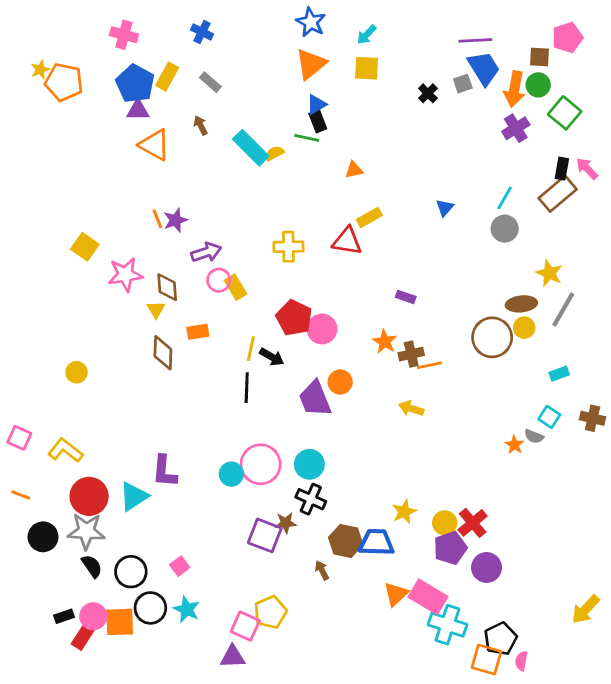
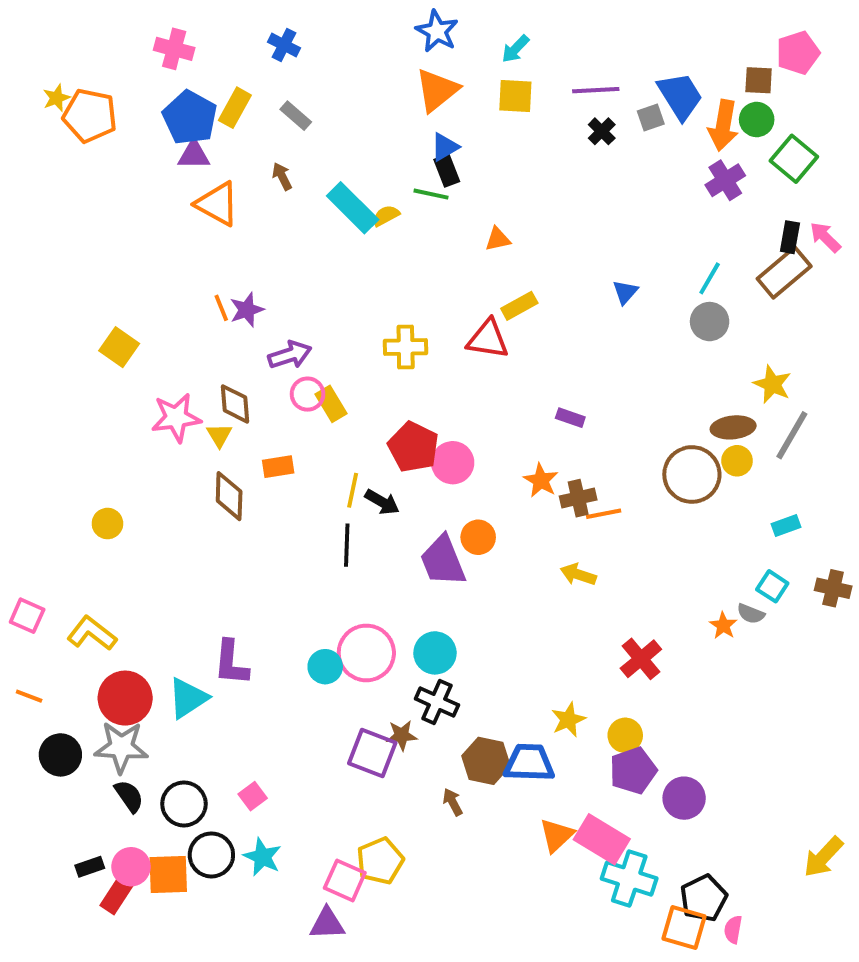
purple line: (475, 40) -> (596, 90), moved
pink star: (125, 275) -> (176, 418), moved
red cross: (473, 523) -> (641, 659), moved

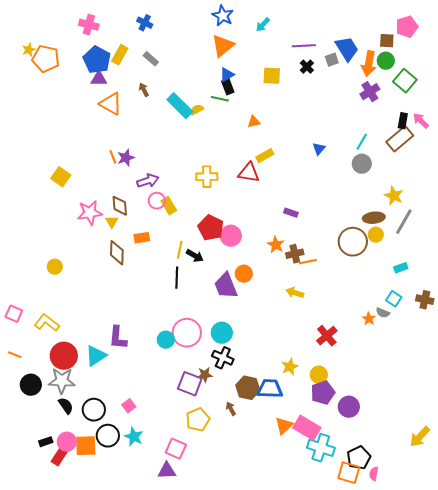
yellow square: (515, 96) -> (272, 76), moved
yellow pentagon: (380, 861) -> (198, 420), moved

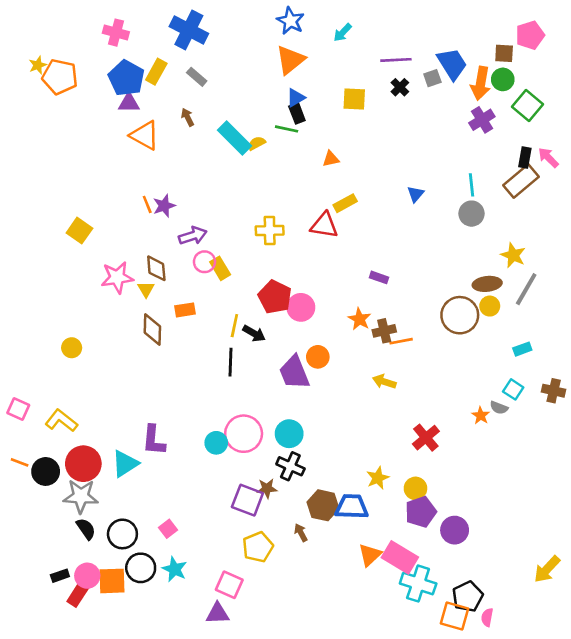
blue cross: (145, 23) -> (189, 30), size x1.8
cyan line: (362, 142) -> (471, 185), turned -36
black circle: (31, 385) -> (46, 471), moved

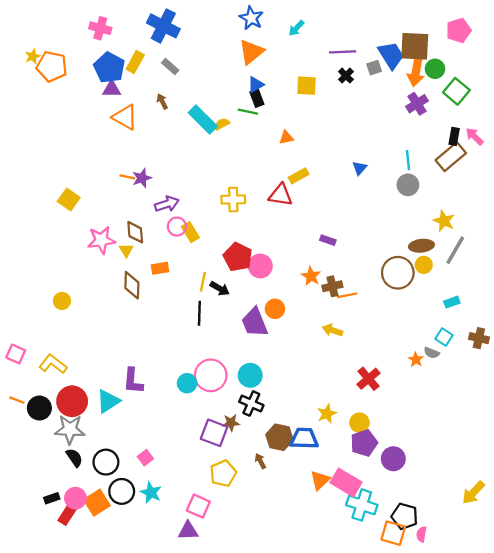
brown square: (504, 53) -> (415, 46), moved, size x1.8
orange line: (147, 204) -> (127, 177), turned -56
orange square: (112, 581) -> (97, 503), turned -30
black pentagon: (468, 597) -> (405, 516), turned -30

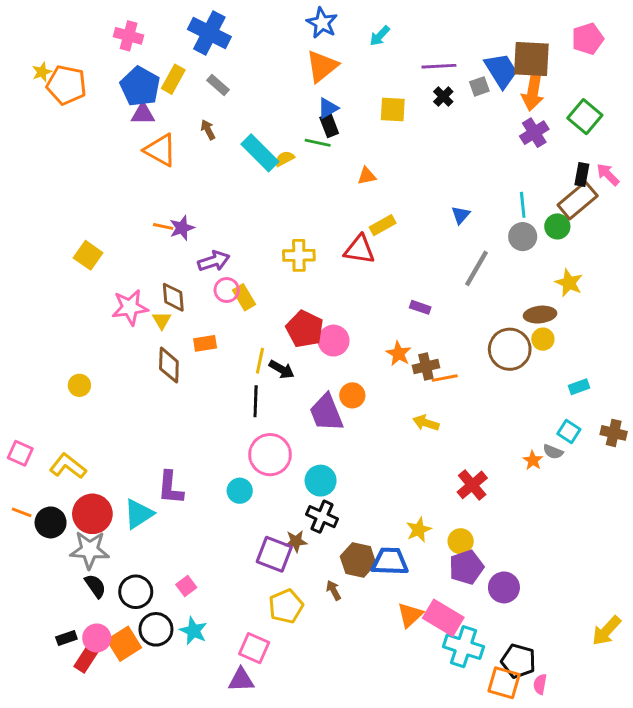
green circle: (435, 69) -> (557, 226), moved
gray line: (455, 250) -> (476, 268), moved
pink circle: (211, 375) -> (270, 455), moved

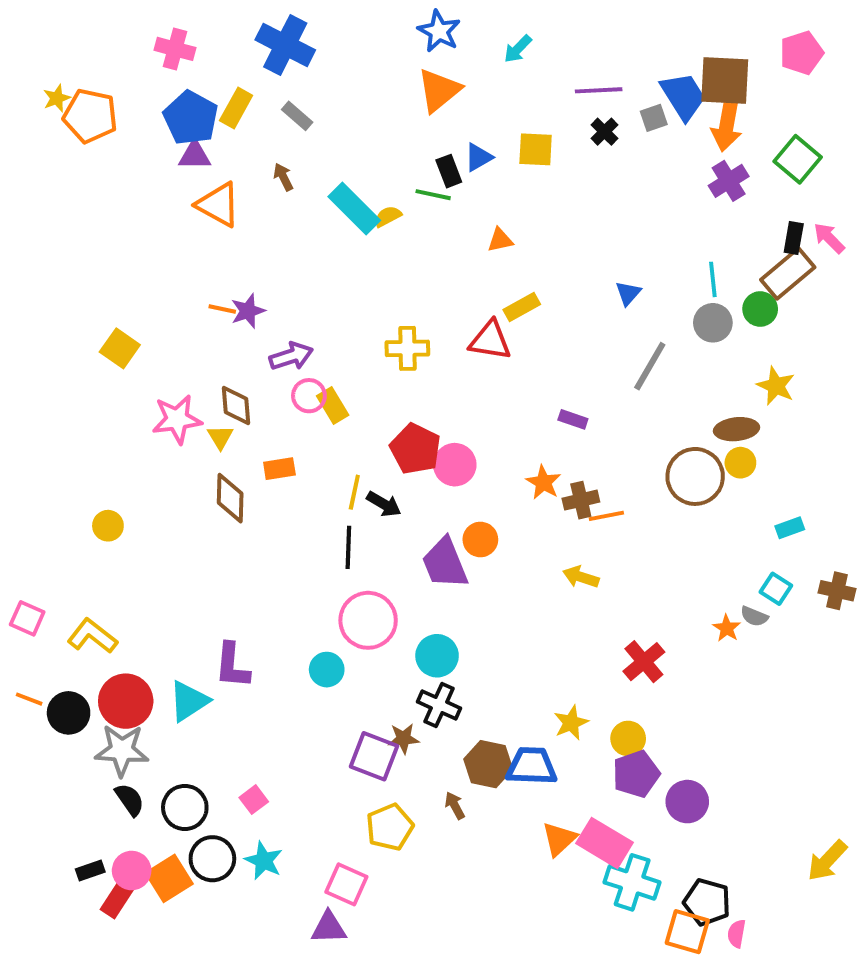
blue triangle: (328, 108) -> (478, 157), moved

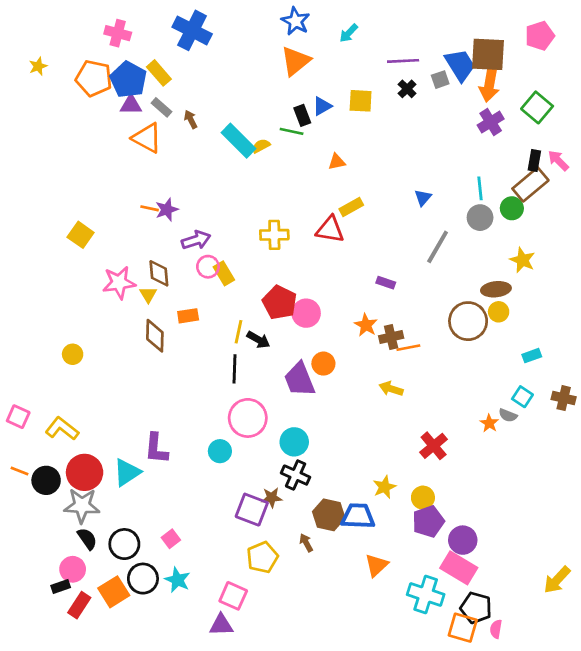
yellow rectangle: (236, 108) -> (159, 73), turned -70
orange pentagon: (90, 116) -> (94, 78), moved
gray rectangle: (297, 116) -> (162, 107), moved
pink rectangle: (604, 843) -> (459, 568), moved
pink circle: (132, 871) -> (73, 569), moved

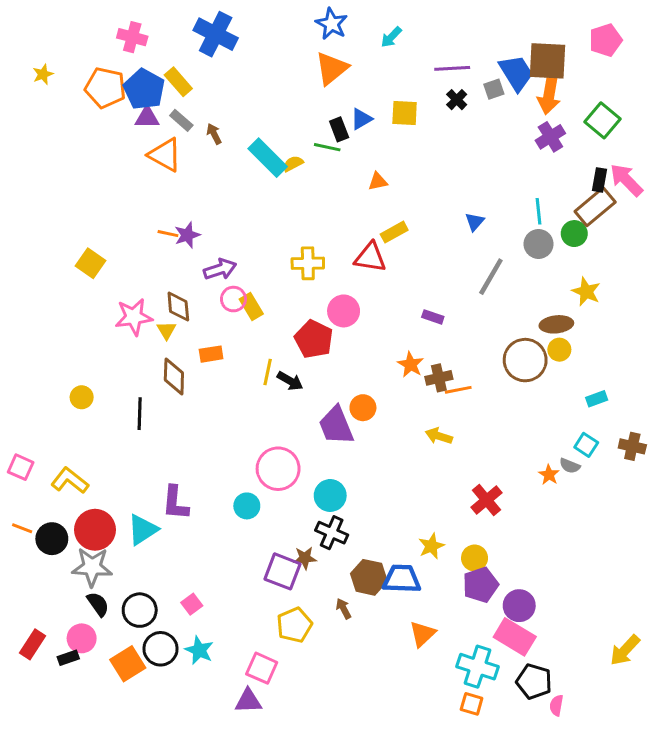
pink arrow: (558, 161) -> (626, 180), size x1.4
pink circle: (306, 313) -> (344, 311), moved
black line: (234, 369) -> (140, 414), moved
red rectangle: (79, 605) -> (33, 644), moved
orange square: (463, 628) -> (472, 704), moved, size x0.7

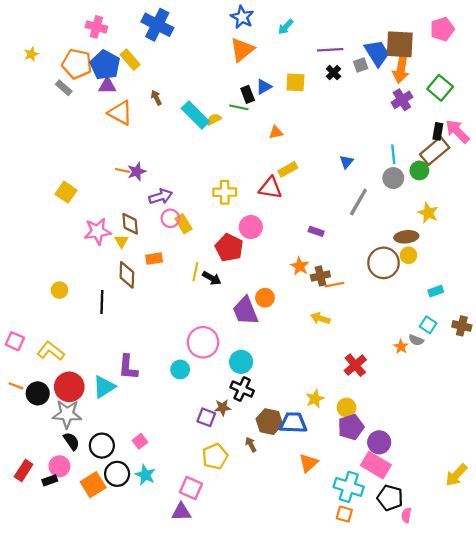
gray rectangle: (181, 120) -> (64, 88), moved
purple square: (283, 571) -> (206, 417), size x0.7

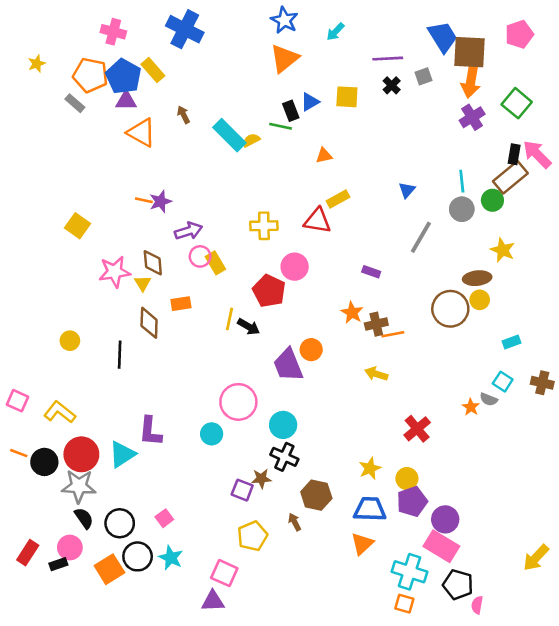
blue trapezoid: (377, 53) -> (443, 37), moved
blue trapezoid: (293, 423) -> (370, 509), moved

